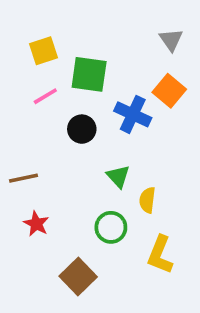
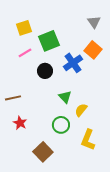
green square: (89, 74) -> (49, 41), turned -30
blue cross: (133, 114) -> (73, 63), turned 30
yellow semicircle: (147, 200) -> (81, 110), turned 32

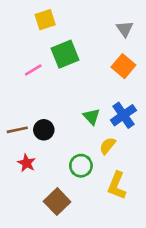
yellow square: (24, 28) -> (45, 20), moved
blue cross: (73, 63) -> (123, 115), moved
black circle: (45, 71) -> (44, 130), moved
green triangle: (65, 97) -> (92, 117), moved

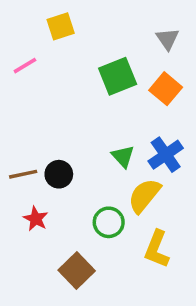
green square: (65, 54) -> (118, 76), moved
pink line: (33, 70) -> (25, 66), moved
yellow semicircle: (108, 146) -> (144, 196), size x1.5

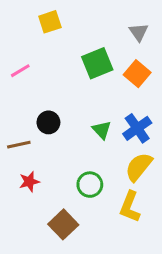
pink line: (25, 66) -> (20, 71), moved
black circle: (59, 174) -> (48, 122), moved
yellow semicircle: (144, 196) -> (139, 167), moved
red star: (36, 219) -> (29, 182), turned 30

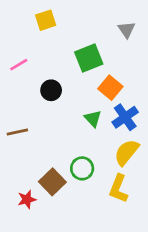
orange square: (137, 74) -> (110, 88), moved
black circle: (48, 122) -> (51, 90), moved
red star: (29, 182) -> (27, 199), moved
brown square: (63, 224) -> (52, 182), moved

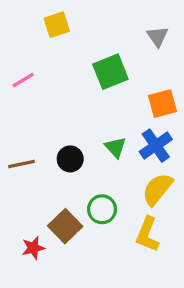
orange square: (110, 88) -> (162, 104), moved, turned 35
black circle: (51, 90) -> (70, 159), moved

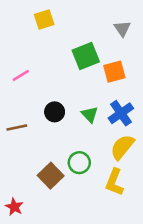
pink line: (23, 80) -> (21, 75), moved
orange square: (162, 104) -> (114, 72), moved
black circle: (70, 159) -> (55, 112), moved
red star: (33, 248) -> (14, 207), moved, turned -30

